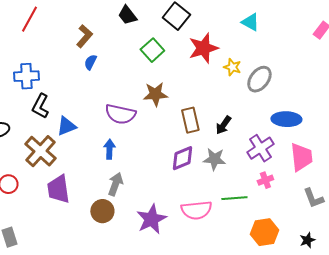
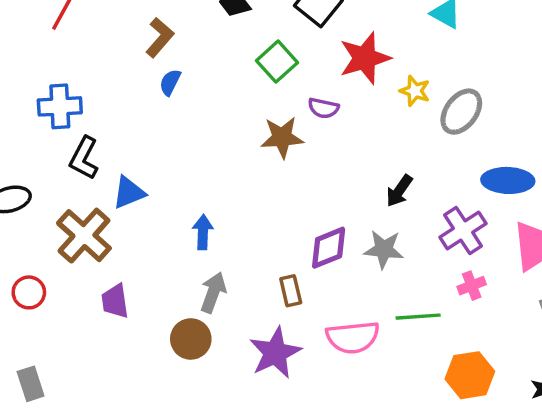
purple semicircle: (120, 114) -> (323, 108), moved, size x0.6
brown rectangle: (190, 120) -> (291, 291), moved, size x0.7
purple trapezoid: (58, 189) -> (115, 301), size x0.7

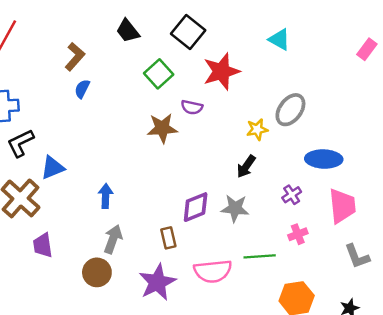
yellow star: (415, 91) -> (257, 129), moved, turned -30
black L-shape: (84, 158) -> (21, 143), turned 36
purple cross: (463, 230) -> (292, 195), size x0.6

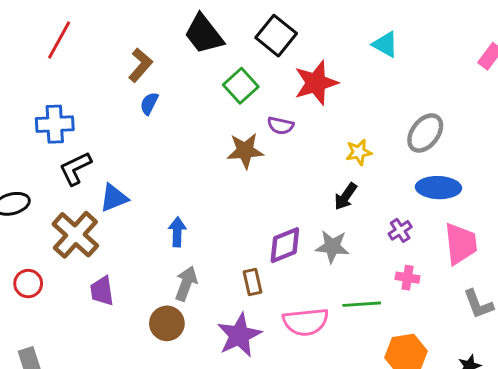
black trapezoid: (128, 31) -> (204, 34), size x1.4
gray ellipse: (290, 110) -> (425, 133), moved
pink cross: (298, 234) -> (407, 278), turned 30

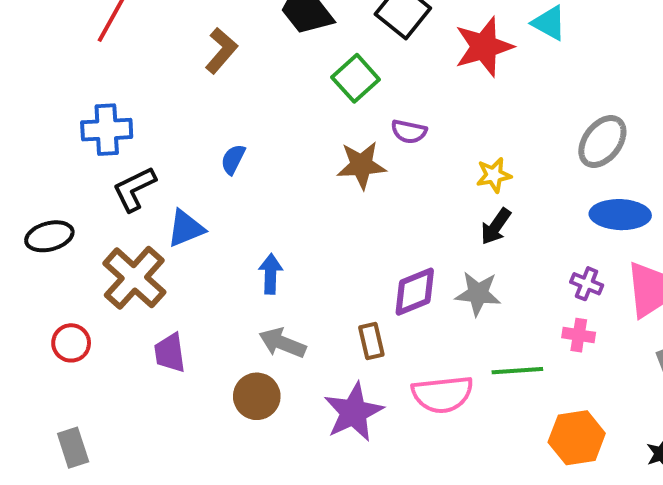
red star: (316, 83) -> (484, 47), moved
blue semicircle: (149, 103) -> (233, 159), moved
yellow star: (359, 152) -> (494, 175), moved
purple cross: (400, 230) -> (587, 284), moved, turned -35
gray arrow: (186, 284) -> (282, 343), turned -88

